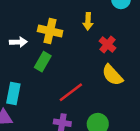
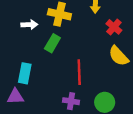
red line: (71, 92) -> (79, 72), turned -55

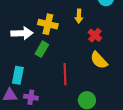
white arrow: (29, 25) -> (22, 33), size x1.5
purple cross: (71, 101) -> (31, 97), moved

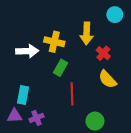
yellow arrow: (79, 16) -> (87, 33), size x1.5
green rectangle: (42, 49) -> (61, 68), moved
purple cross: (31, 97) -> (37, 118), turned -32

